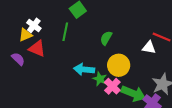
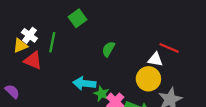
green line: (65, 32) -> (52, 42), moved
purple semicircle: (18, 59) -> (12, 91), moved
yellow circle: (119, 65) -> (148, 79), moved

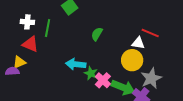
white cross: (29, 35) -> (27, 22), turned -32
yellow triangle: (20, 46) -> (19, 62), moved
purple semicircle: (12, 91) -> (12, 71), turned -48

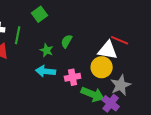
white triangle: (138, 43) -> (108, 50), size x1.5
green star: (91, 73) -> (47, 50), moved
pink cross: (103, 80) -> (73, 77), moved, turned 35

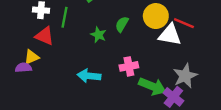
yellow circle: (102, 67) -> (156, 16), moved
cyan arrow: (46, 71) -> (89, 76), moved

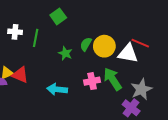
yellow circle: (156, 16) -> (104, 46), moved
red triangle: (45, 36) -> (20, 75), moved
green arrow: (152, 86) -> (113, 79), moved, turned -145

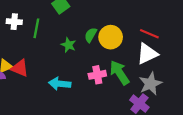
white triangle: (128, 53) -> (147, 54), moved, turned -35

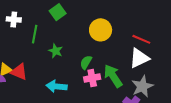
white cross: (14, 22) -> (14, 19), moved
green semicircle: (91, 35) -> (86, 62), moved
yellow circle: (111, 37) -> (101, 30), moved
green star: (69, 45) -> (56, 51), moved

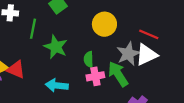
green star: (56, 51) -> (56, 47), size x1.5
green semicircle: (86, 62) -> (89, 59), turned -32
gray star: (142, 86) -> (128, 54), moved

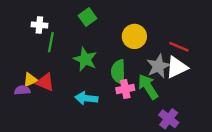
green line: (33, 29) -> (51, 42), moved
green semicircle: (89, 59) -> (118, 72), size x1.5

